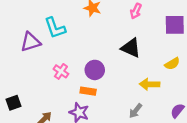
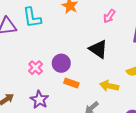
pink cross: (61, 71) -> (36, 68), moved
orange rectangle: (88, 91) -> (71, 83), moved

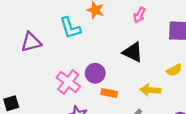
cyan L-shape: (32, 18) -> (70, 28), moved
pink cross: (36, 68) -> (68, 82), size x1.5

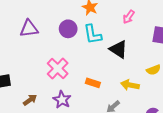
cyan L-shape: (70, 28) -> (93, 34), moved
purple circle: (95, 73) -> (68, 29), moved

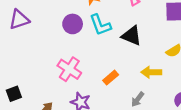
purple triangle: (29, 29) -> (19, 20), moved
orange rectangle: (93, 83) -> (111, 78), turned -48

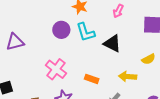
purple triangle: (19, 20) -> (15, 42), moved
orange rectangle: (111, 78) -> (92, 79), turned 56

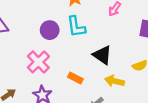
purple circle: (61, 30) -> (50, 30), moved
black triangle: (112, 43) -> (102, 55), moved

